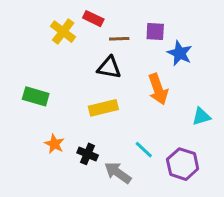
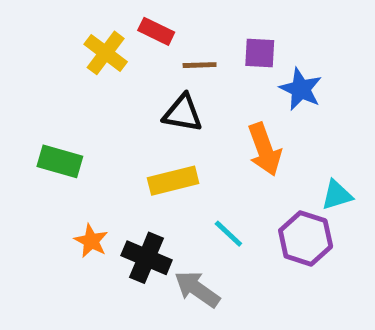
cyan line: (144, 150) -> (228, 234), moved
black cross: (88, 154) -> (147, 258), size x1.4
purple hexagon: (183, 164) -> (306, 238), moved

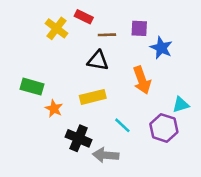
orange star: (91, 241) -> (54, 109), moved
gray arrow: (197, 289) -> (106, 155), turned -30

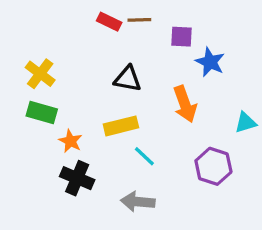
yellow cross: (57, 28) -> (40, 74), moved
brown line: (107, 35) -> (139, 20), moved
cyan triangle: (181, 105) -> (245, 123), moved
cyan line: (122, 125) -> (144, 156), moved
black cross: (79, 138) -> (77, 178), moved

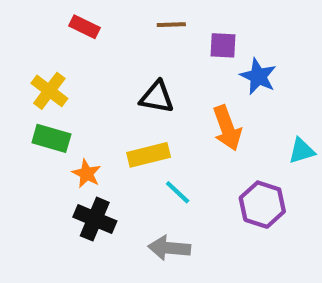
red rectangle: (109, 22) -> (84, 27), moved

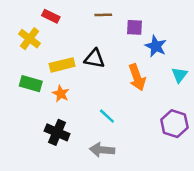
yellow cross: (49, 91) -> (30, 39), moved
cyan triangle: (302, 151) -> (179, 75), moved, turned -35
yellow rectangle: (149, 155) -> (62, 65), moved
orange star: (87, 174) -> (61, 94), moved
purple hexagon: (262, 205) -> (174, 124), moved

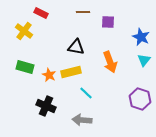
blue star: (156, 46) -> (141, 37), moved
yellow rectangle: (62, 65) -> (71, 72), moved

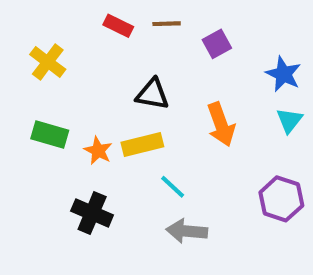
red rectangle: (41, 13) -> (118, 26), moved
purple square: (108, 22) -> (217, 44), turned -32
gray arrow: (82, 120) -> (187, 231), moved

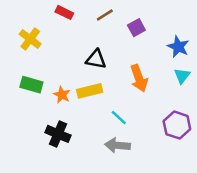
brown line: (167, 24) -> (105, 15), turned -30
red rectangle: (118, 26) -> (64, 12), moved
cyan line: (173, 187) -> (119, 118), moved

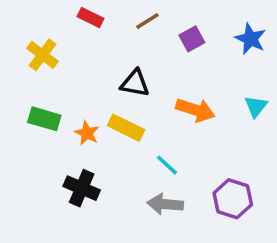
blue star: (178, 47) -> (251, 39), moved
orange arrow: (139, 78) -> (195, 110), turned -52
yellow rectangle: (90, 91) -> (126, 128), turned 40
purple hexagon: (177, 125) -> (233, 199), moved

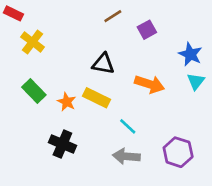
red rectangle: (90, 17) -> (13, 13), moved
blue star: (251, 39) -> (190, 54), moved
green rectangle: (44, 119) -> (34, 91), turned 30

